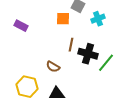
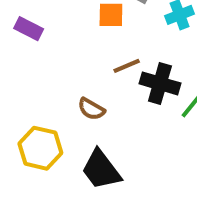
brown line: (71, 45) -> (127, 66), turned 56

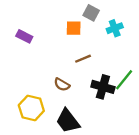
black cross: (160, 83) -> (103, 87), moved

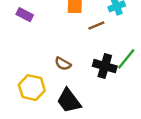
brown line: (83, 59) -> (96, 25), moved

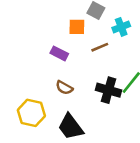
purple rectangle: (25, 15) -> (59, 53), moved

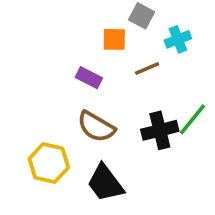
brown semicircle: (64, 88) -> (96, 127), size x1.5
black cross: (109, 90) -> (160, 130), turned -30

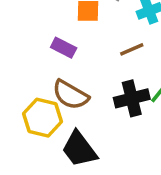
brown line: (147, 68) -> (132, 49), moved
yellow hexagon: (49, 163) -> (43, 118), moved

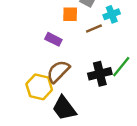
brown line: (132, 49) -> (94, 29), moved
brown semicircle: (71, 95) -> (58, 71), turned 105

